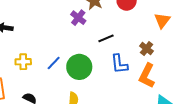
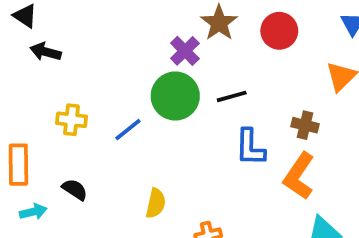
brown cross: (147, 49) -> (305, 125), turned -32
green circle: (79, 67) -> (175, 96), moved

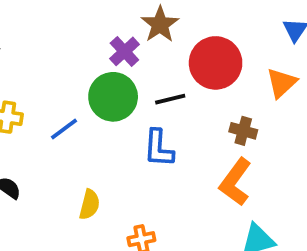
red circle: (279, 31) -> (216, 63), moved, size x1.4
blue L-shape: (250, 147) -> (159, 148), moved

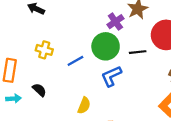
blue L-shape: (159, 148) -> (111, 76), moved, turned 55

